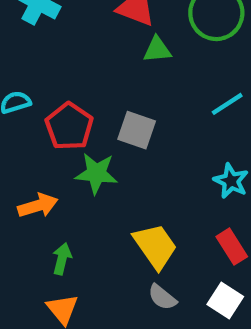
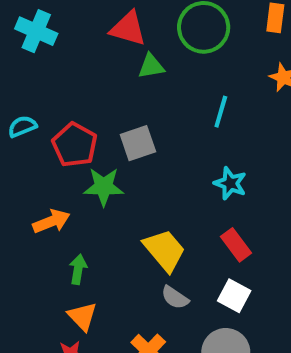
cyan line: (227, 104) -> (221, 112), turned -36
gray square: (137, 130) -> (138, 143), turned -33

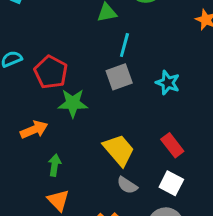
cyan line: (221, 112) -> (124, 45), moved
gray square: (138, 143) -> (119, 77), moved
cyan star: (230, 183) -> (168, 83), moved

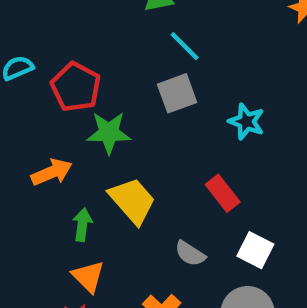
cyan line: (124, 45) -> (185, 46), turned -60
cyan star: (168, 83) -> (246, 122), moved
red rectangle: (172, 145) -> (223, 193), moved
yellow trapezoid: (119, 150) -> (132, 201), moved

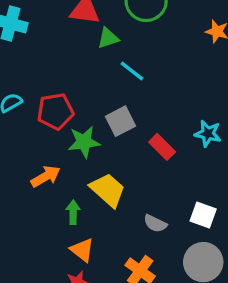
red pentagon: (76, 87) -> (55, 111), turned -30
gray square: (177, 93) -> (120, 121), moved
cyan star: (246, 122) -> (208, 134), moved
red rectangle: (223, 193) -> (162, 147), moved

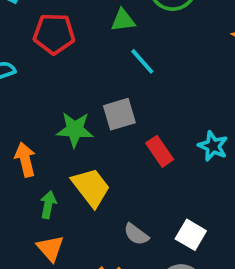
red pentagon: (55, 111) -> (54, 34), moved
orange arrow: (46, 176) -> (25, 160), turned -84

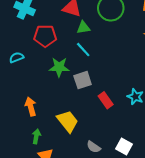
cyan line: (142, 61) -> (83, 50), moved
green star: (75, 130) -> (59, 67), moved
green arrow: (48, 205) -> (36, 136), moved

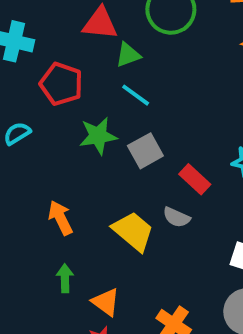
red pentagon: (45, 36) -> (61, 84), turned 30
green arrow: (36, 136) -> (65, 278), moved
gray semicircle: (94, 147) -> (176, 217), moved

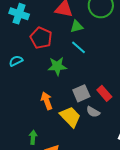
gray square: (145, 151) -> (81, 93), moved
orange arrow: (60, 218) -> (47, 101), moved

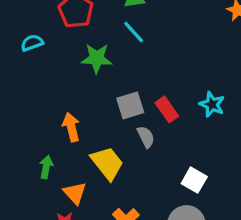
orange arrow: (47, 101) -> (71, 127), moved
gray semicircle: (93, 112) -> (146, 137), turned -152
yellow trapezoid: (70, 117) -> (107, 163), moved

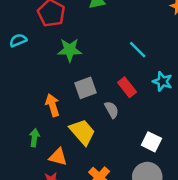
cyan line: (134, 32) -> (138, 50), moved
gray square: (130, 105) -> (85, 88), moved
orange triangle: (75, 193) -> (58, 157), turned -30

